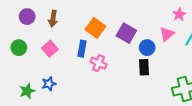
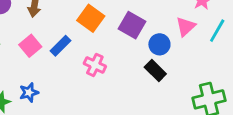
blue rectangle: (82, 49) -> (61, 46), moved, turned 35
black rectangle: (144, 67) -> (155, 70), turned -42

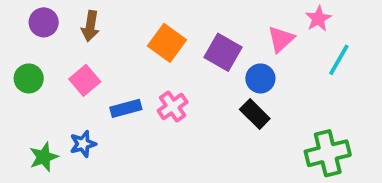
pink triangle: (186, 26) -> (281, 39), moved
blue rectangle: (61, 46) -> (126, 108), moved, turned 30
pink cross: (95, 65) -> (173, 106), turned 30

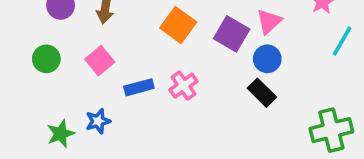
pink triangle: (281, 39) -> (269, 21), moved

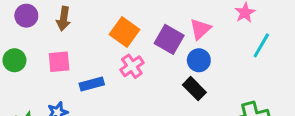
pink square: (100, 61) -> (59, 62), turned 35
pink cross: (183, 86) -> (132, 66), moved

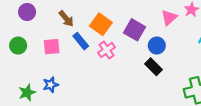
brown arrow: (64, 19) -> (66, 19), moved, turned -48
pink triangle: (200, 29) -> (169, 18), moved
blue rectangle: (92, 84) -> (81, 41), moved, turned 66

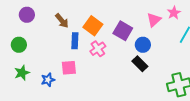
blue rectangle: (81, 41) -> (75, 41), turned 42
pink square: (52, 47) -> (69, 68), moved
green star: (27, 92) -> (22, 73), moved

